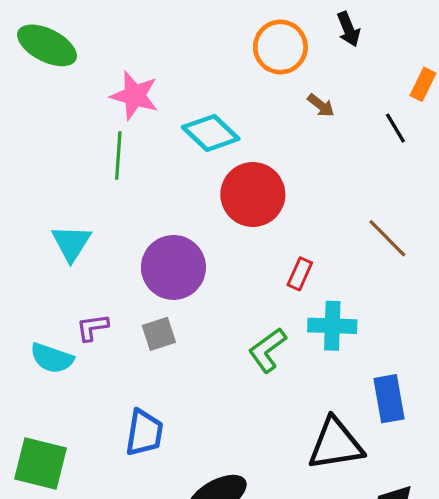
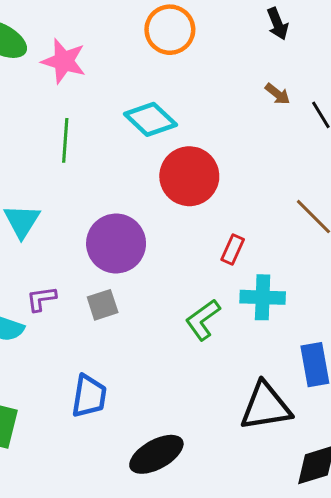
orange circle: (280, 47) -> (170, 30), moved
pink star: (135, 96) -> (64, 61), moved
brown arrow: (321, 105) -> (278, 94), moved

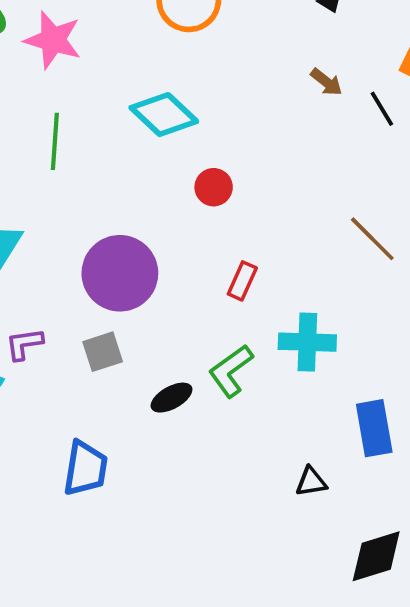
red circle: (189, 176) -> (214, 187), size x0.5
red rectangle: (233, 249) -> (242, 281), moved
black triangle: (266, 406) -> (311, 482), size x0.5
black ellipse: (156, 454) -> (172, 398), moved, size x0.6

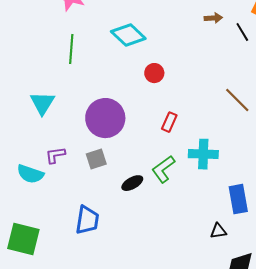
brown arrow: (326, 82) -> (213, 18), turned -42
black triangle: (311, 482) -> (218, 231), moved

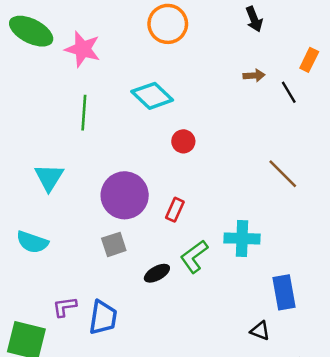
red rectangle: (169, 122) -> (175, 210), moved
purple L-shape: (55, 155) -> (65, 307), moved
cyan semicircle: (30, 174) -> (32, 242), moved
black triangle: (218, 231) -> (260, 331), turned 30

